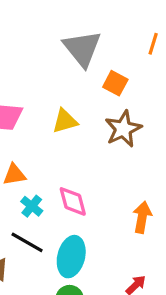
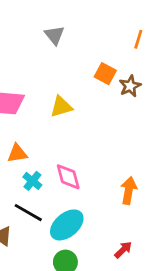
gray triangle: (82, 48) -> (54, 35), moved, size x0.6
brown star: (123, 129) -> (130, 86), moved, size x0.7
cyan ellipse: (71, 257) -> (67, 225), turned 36

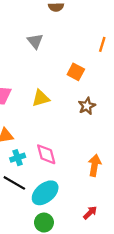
brown star: (130, 86) -> (87, 106), moved
cyan cross: (32, 181) -> (18, 158), turned 32

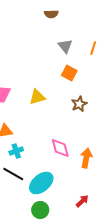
gray triangle: (35, 41) -> (65, 46), moved
pink diamond: (46, 154) -> (60, 148), moved

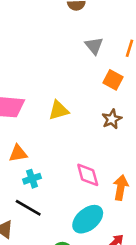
orange square: (69, 73) -> (113, 80), moved
cyan ellipse: (41, 183) -> (88, 219), moved

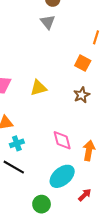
gray triangle: (94, 46) -> (48, 22), moved

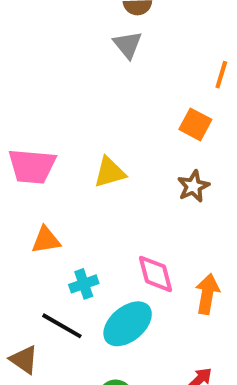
cyan cross: (17, 143) -> (84, 284), moved
cyan ellipse: (62, 176) -> (128, 324), moved

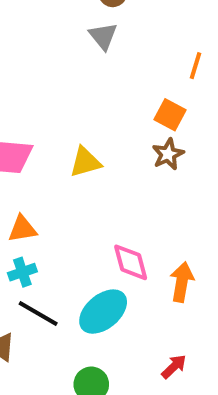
brown star: (193, 186) -> (168, 154), moved
cyan cross: (84, 284) -> (22, 272), moved

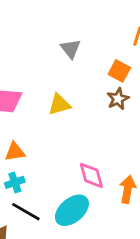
gray triangle: (103, 36) -> (71, 49), moved

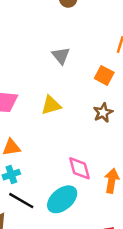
brown star: (118, 99) -> (103, 113), moved

